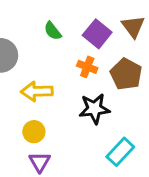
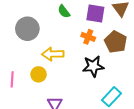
purple square: (97, 34) -> (95, 14), turned -30
yellow circle: (34, 132) -> (39, 74), moved

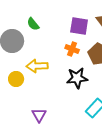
green semicircle: (64, 11) -> (33, 24), moved
yellow circle: (39, 74) -> (16, 79), moved

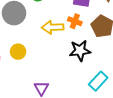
yellow arrow: (37, 66) -> (53, 27), moved

